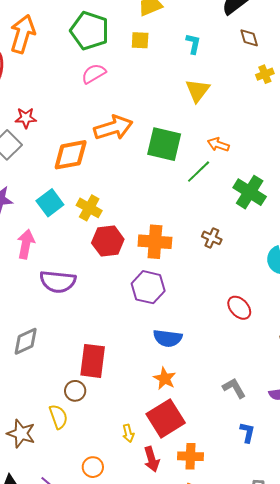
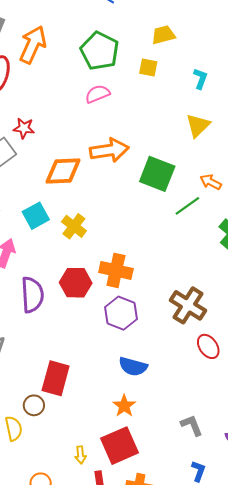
brown cross: (212, 238) -> (188, 305), moved, size x1.8
red hexagon: (108, 241) -> (76, 283), moved
orange cross: (155, 242) -> (116, 270), moved
purple semicircle: (58, 282) -> (32, 295), turned -108

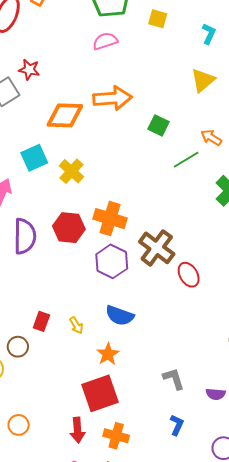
green square: (157, 174) -> (159, 125), size x0.6
brown cross: (188, 305) -> (157, 248), moved
red ellipse: (208, 346) -> (189, 275), moved
red rectangle: (56, 378) -> (41, 321), size x0.6
yellow arrow: (80, 455) -> (76, 325), moved, turned -30

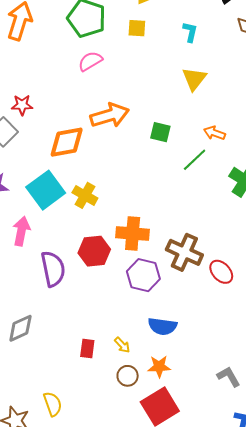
cyan square: (34, 158) -> (46, 190), size x1.4
brown circle: (18, 347) -> (128, 376), moved
orange star: (108, 354) -> (159, 366), turned -30

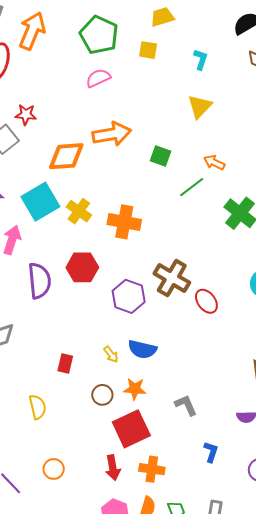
orange cross: (133, 233) -> (124, 222), moved
yellow arrow: (122, 345) -> (111, 354), moved
gray L-shape: (229, 377) -> (186, 405), moved
yellow semicircle: (53, 404) -> (37, 407), moved

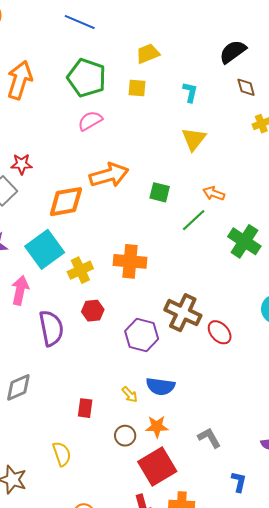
yellow cross: (79, 211) -> (80, 270), moved, turned 35
red hexagon: (82, 267) -> (93, 311), size x0.7

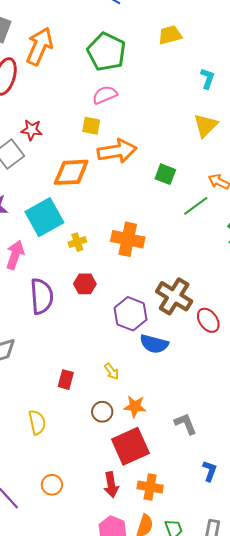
yellow square: (137, 88) -> (91, 126), moved
yellow cross: (80, 270) -> (77, 242), size x0.7
blue semicircle: (160, 386) -> (154, 344), moved

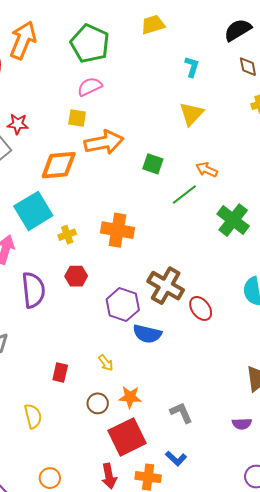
blue L-shape: (210, 471) -> (176, 458), moved, turned 115

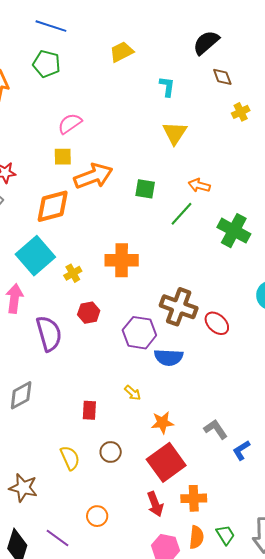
green pentagon: (90, 44) -> (46, 64), moved, size x0.7
brown circle: (98, 403) -> (111, 452), moved
blue L-shape: (176, 458) -> (241, 450), moved, turned 115

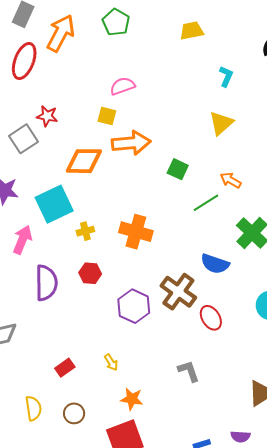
blue semicircle: (169, 357) -> (215, 264), moved
red rectangle: (89, 410) -> (65, 368), turned 36
gray L-shape: (216, 429) -> (189, 371), moved

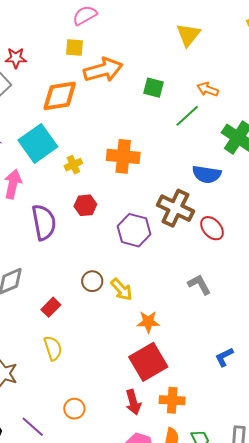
yellow arrow: (111, 362) -> (121, 289), size x1.4
red rectangle: (65, 368) -> (51, 307), moved
brown circle: (74, 413) -> (92, 281), moved

